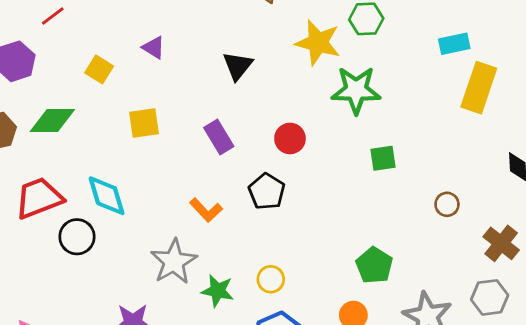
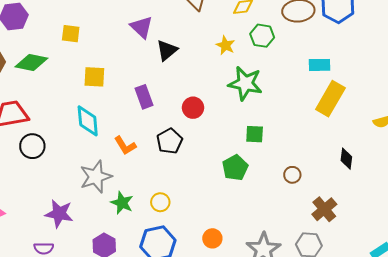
yellow star: (318, 43) -> (226, 45), size x0.6
purple triangle: (154, 48) -> (142, 27), moved, size x1.4
yellow square: (99, 69) -> (71, 34), turned -36
cyan diamond: (107, 196) -> (88, 121), moved
green pentagon: (374, 265) -> (235, 168), moved

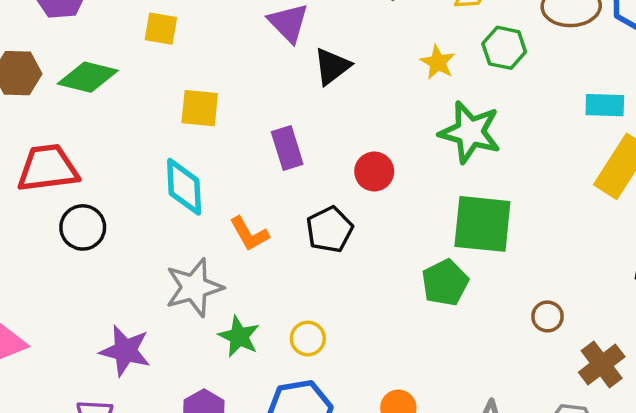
green square: (255, 134) -> (482, 224), size x1.8
brown circle: (292, 175) -> (548, 316), moved

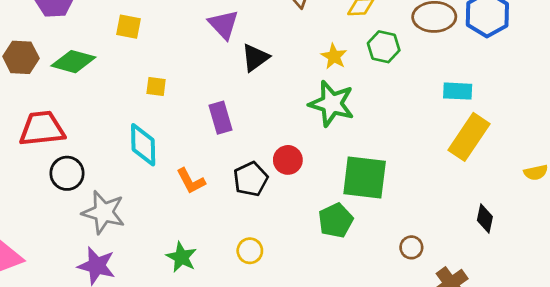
yellow square: (200, 108) -> (156, 86), size x0.7
green star: (470, 132) -> (332, 104), moved
red circle: (374, 171) -> (288, 160), moved
gray star: (194, 287) -> (104, 212), moved, turned 30
yellow circle: (308, 339) -> (250, 251), moved

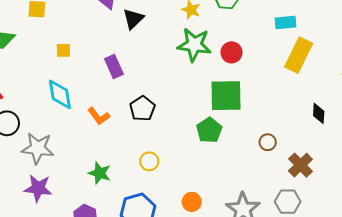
red circle: (288, 160) -> (231, 52), moved

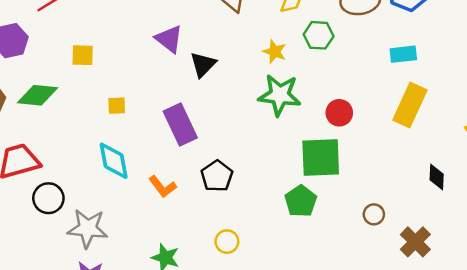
cyan rectangle: (285, 23) -> (403, 54), moved
red circle: (231, 52) -> (339, 113), moved
purple rectangle: (114, 67) -> (180, 124), size x1.4

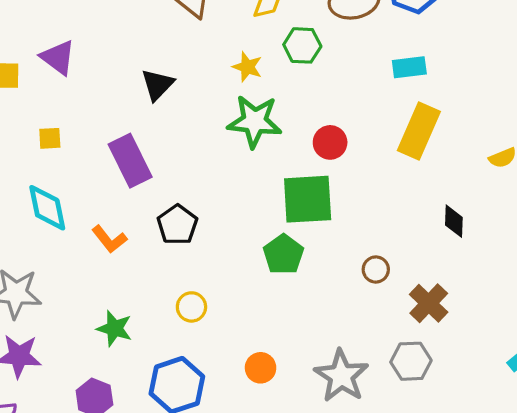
purple triangle: (169, 39) -> (58, 58), moved

